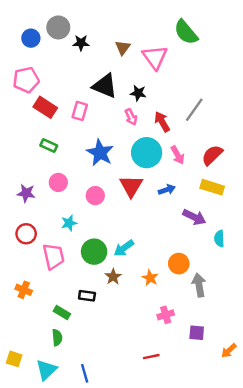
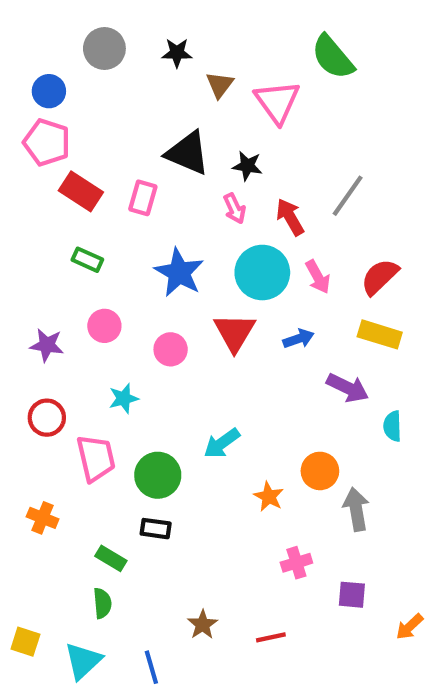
blue circle: (31, 38) -> (49, 91), moved
black star: (81, 43) -> (177, 53), moved
pink pentagon: (26, 80) -> (47, 142), turned 30
green circle: (94, 252) -> (158, 475), moved
brown star: (113, 277) -> (203, 625), moved

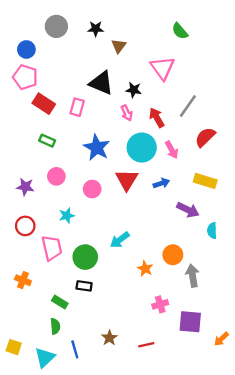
green semicircle: (333, 57) -> (180, 31), size x0.7
pink triangle: (277, 102) -> (162, 68), moved
red semicircle: (380, 277) -> (205, 137), moved
purple square: (352, 595) -> (190, 322), size x1.5
blue line: (151, 667) -> (75, 349), moved

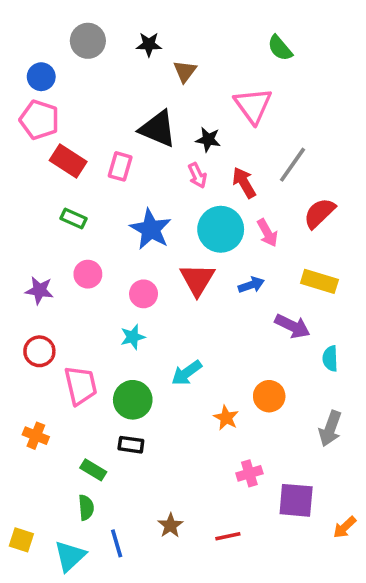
cyan star: (67, 216) -> (133, 337), moved
gray arrow: (192, 276) -> (330, 429), moved, turned -150

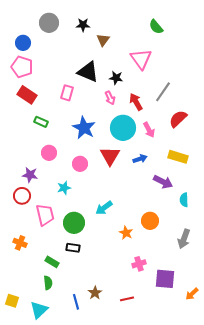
red rectangle: (68, 161) -> (27, 95), moved
purple star: (39, 290) -> (30, 175), moved
cyan star: (133, 337) -> (64, 188), moved
blue line: (117, 543) -> (76, 302), moved

